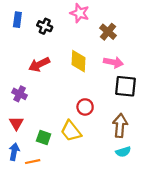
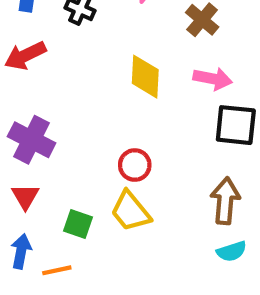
red arrow: (39, 64) -> (25, 56), moved
purple cross: (20, 94) -> (32, 140), size x1.5
red circle: (85, 107) -> (135, 165), moved

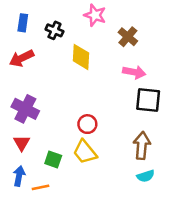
yellow diamond: (145, 77) -> (81, 57), moved

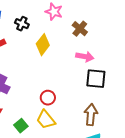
yellow diamond: (81, 57) -> (43, 45), turned 35
green square: (53, 160) -> (21, 126), turned 32

